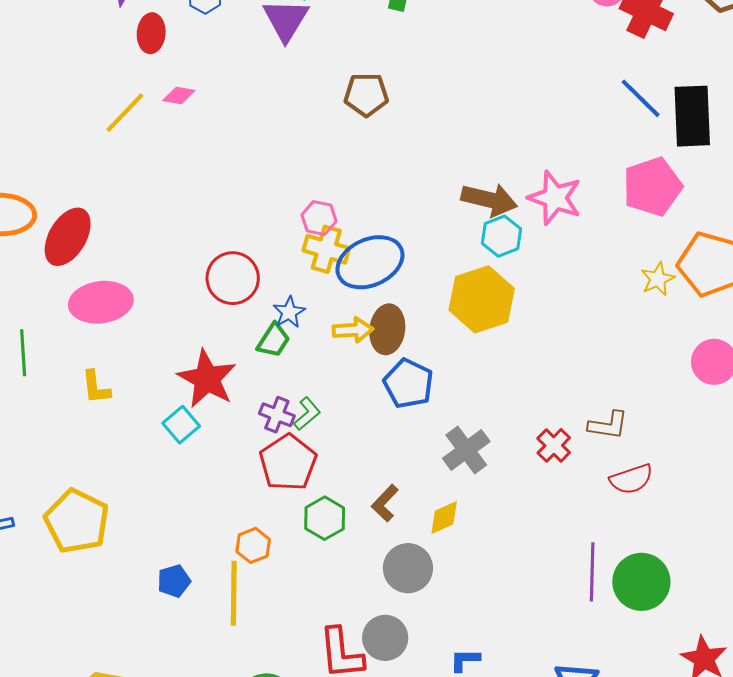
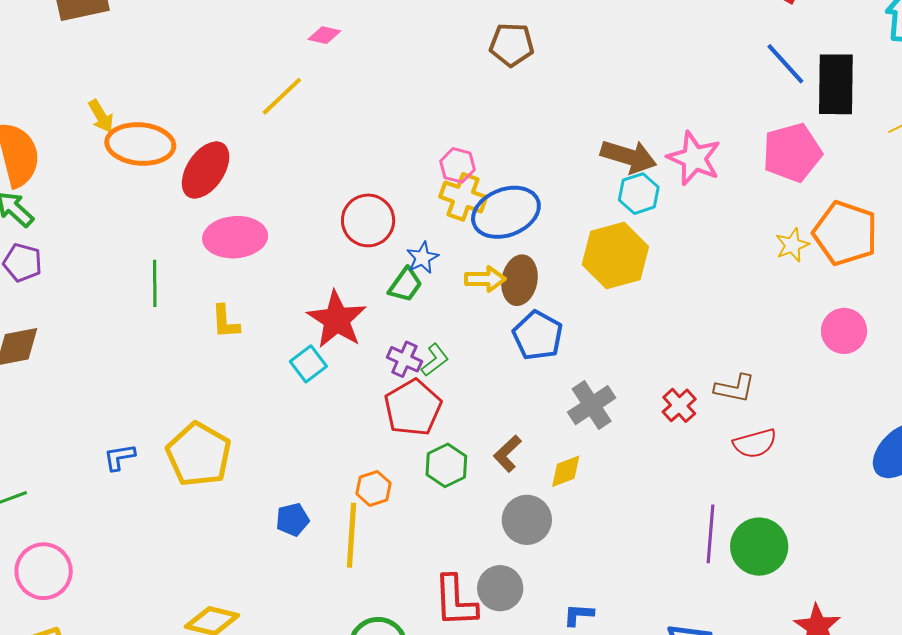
yellow line: (125, 113) -> (282, 96), moved

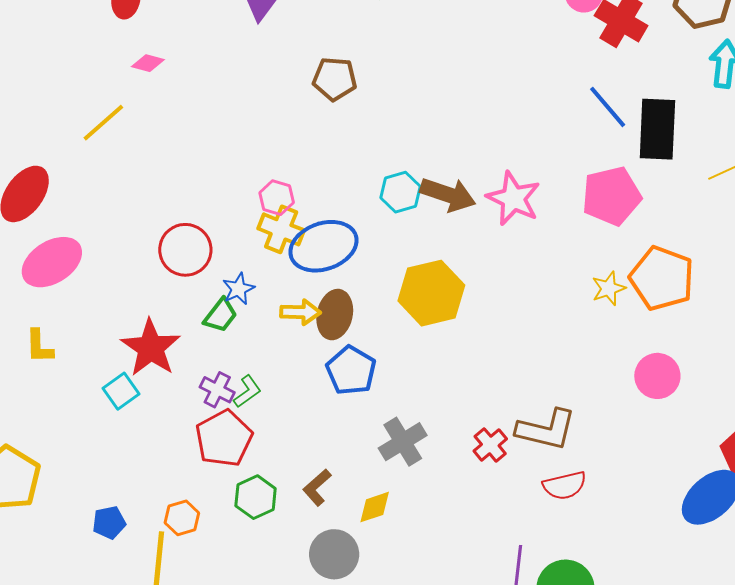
cyan hexagon: (639, 194) -> (401, 192), moved
pink ellipse: (235, 237) -> (52, 262), turned -30
brown L-shape: (735, 388) -> (546, 430), size x1.5
blue pentagon: (292, 520) -> (109, 522), moved

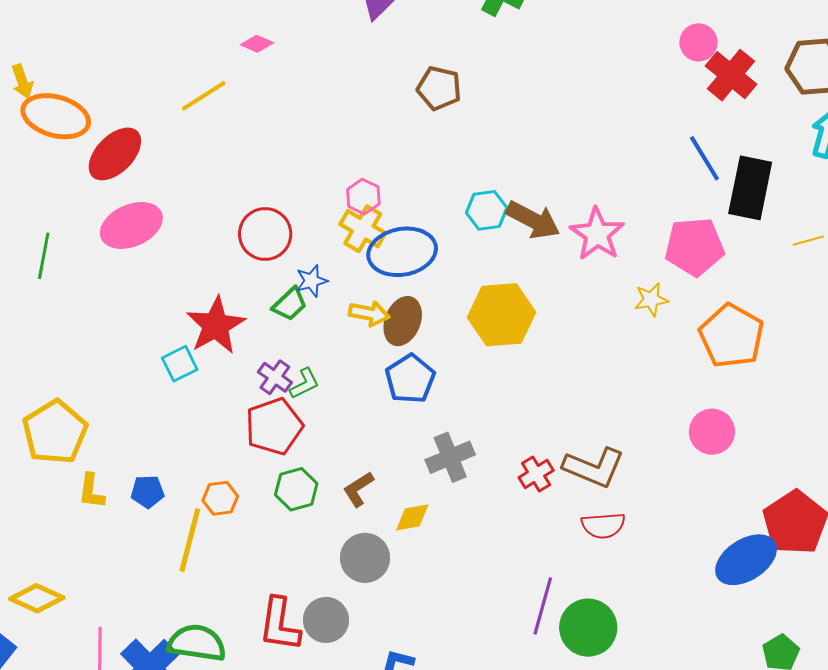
yellow star: (609, 288) -> (651, 299), moved
yellow L-shape: (39, 346) -> (91, 491), moved

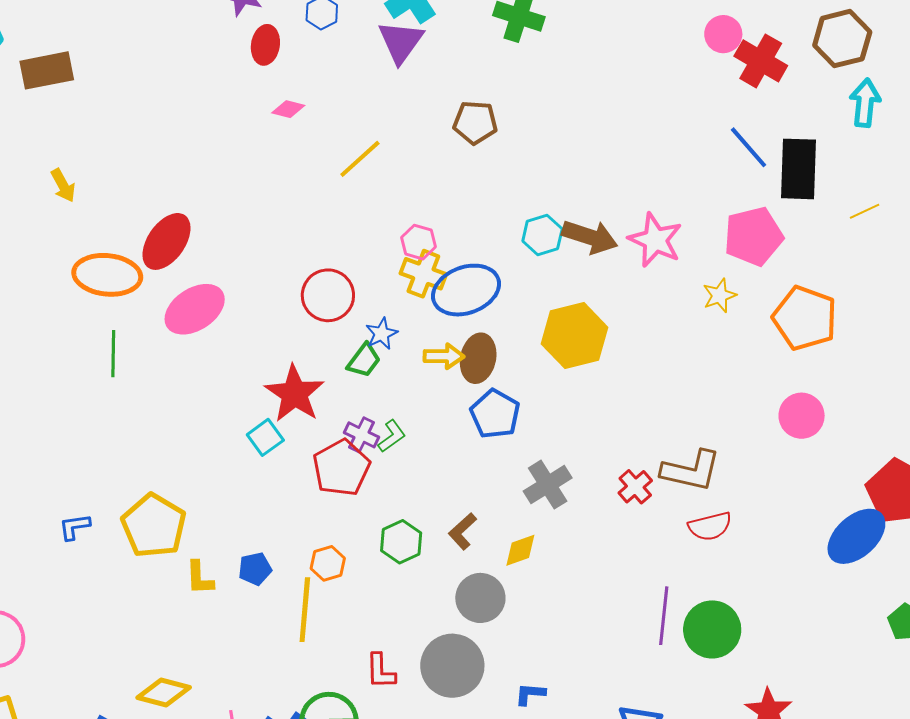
yellow line: (204, 96) -> (360, 159), moved
orange ellipse: (56, 116) -> (107, 275), moved
red pentagon: (274, 426) -> (341, 468), moved
gray circle: (326, 620) -> (452, 666), size x1.4
red L-shape: (280, 624) -> (381, 671), moved, size x0.7

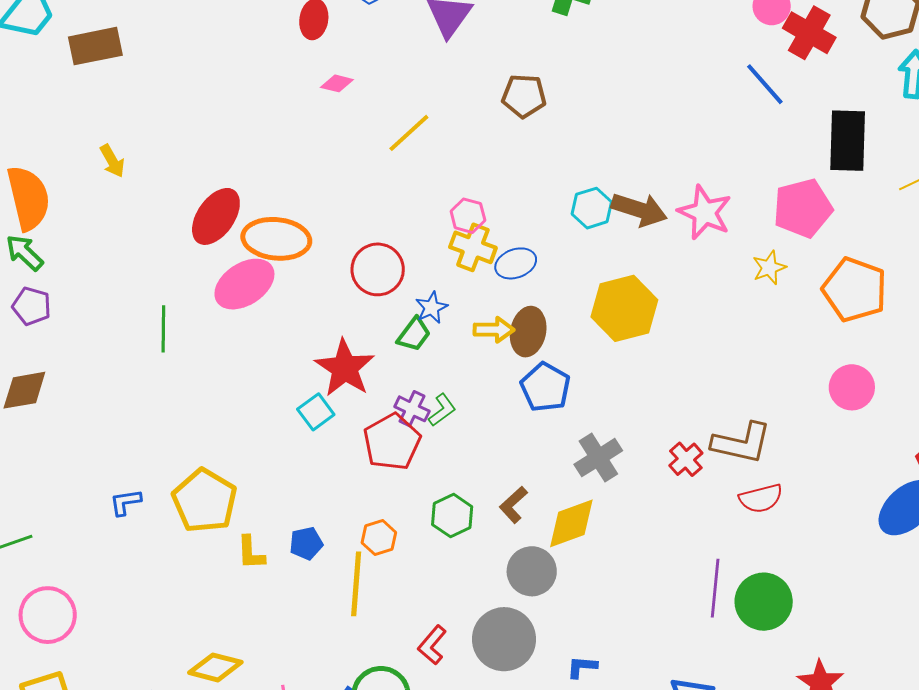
blue line: (748, 147) -> (765, 84), moved
orange ellipse: (107, 275) -> (276, 239), moved
blue ellipse: (466, 290) -> (516, 263), size x0.6
yellow diamond: (520, 550) -> (571, 523), size x1.5
red L-shape: (381, 671) -> (432, 645), turned 42

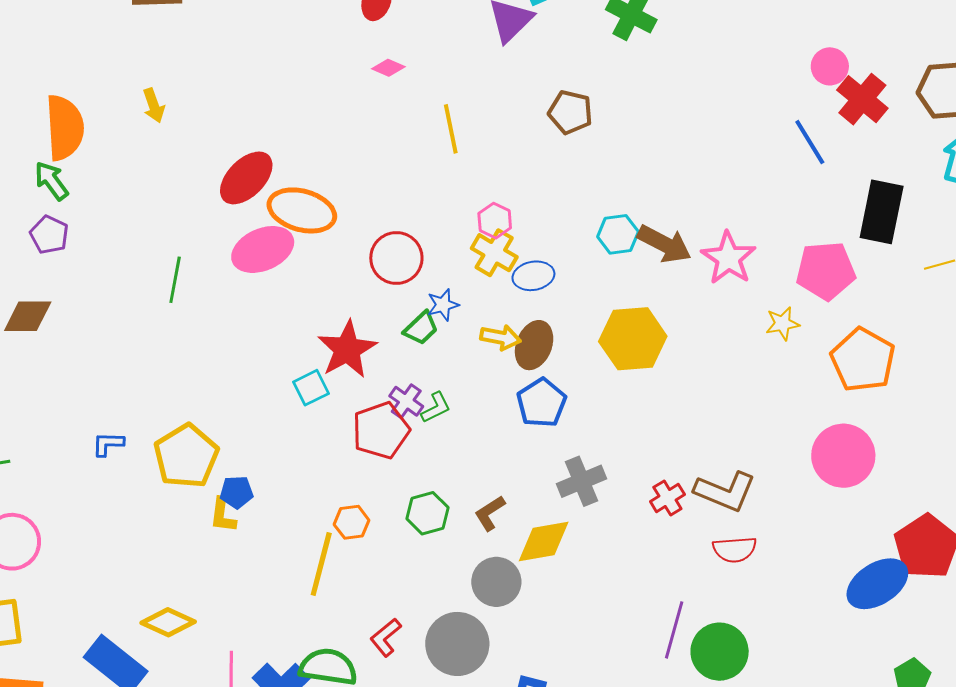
yellow line: (409, 133) -> (451, 129), turned -69
pink circle: (852, 387) -> (843, 456), size x1.4
blue pentagon: (306, 543) -> (237, 492), moved

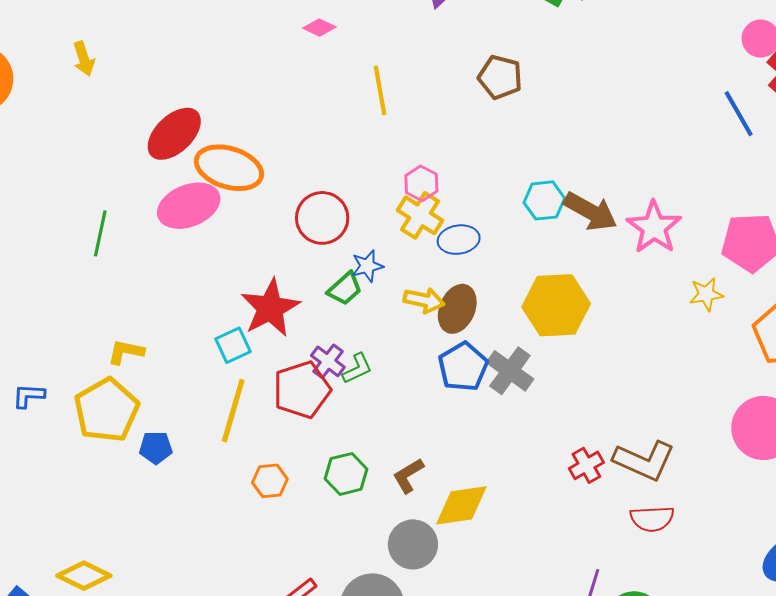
gray cross: (581, 481) -> (510, 371), moved, turned -33
yellow L-shape: (223, 515) -> (126, 352), moved, turned 93
yellow line: (321, 564) -> (233, 411), moved

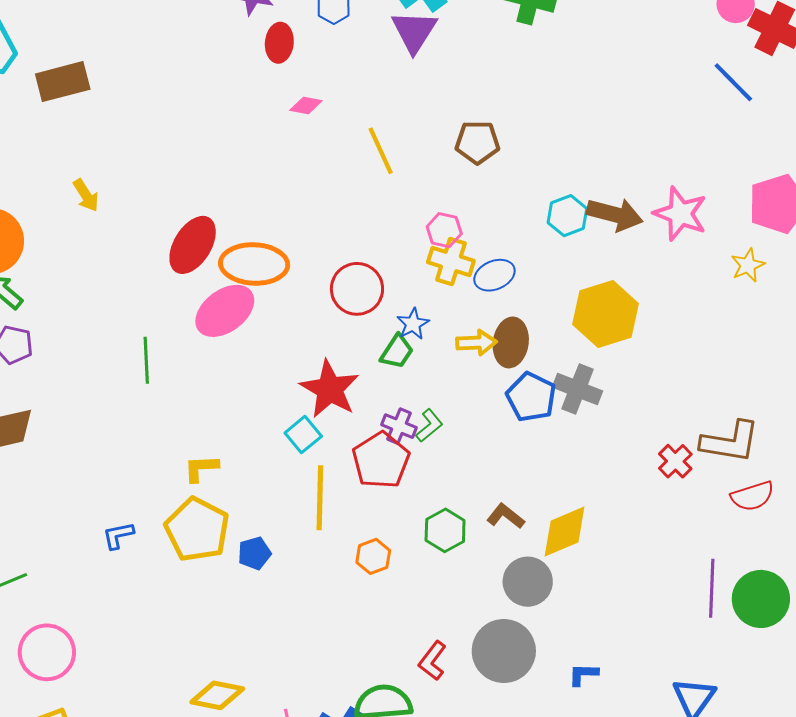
brown pentagon: (500, 77) -> (477, 142), moved
brown L-shape: (408, 476) -> (506, 516), turned 84

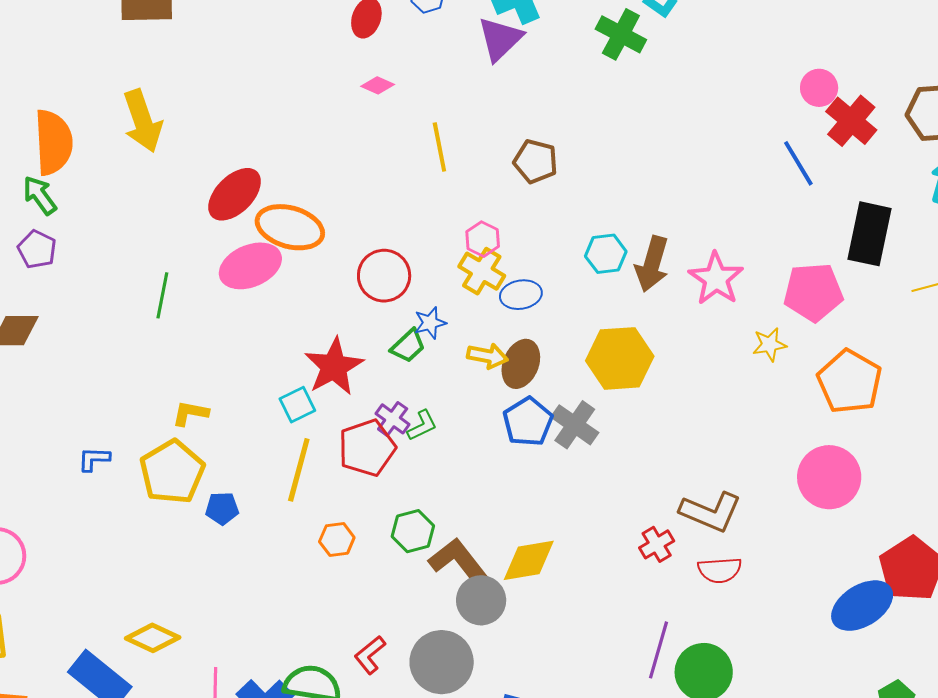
yellow arrow: (86, 195) -> (143, 121), size x1.8
brown arrow: (615, 214) -> (652, 264), turned 78
red cross: (675, 461) -> (657, 544), moved
brown L-shape: (506, 516) -> (458, 561), moved, size x1.6

